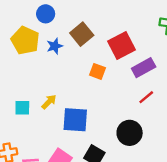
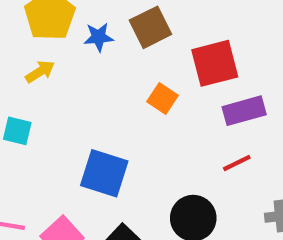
yellow arrow: (49, 102) -> (40, 72), moved

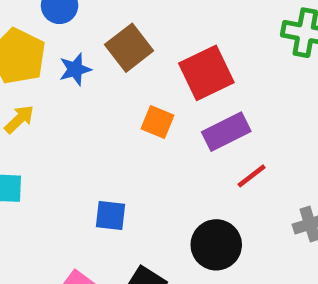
purple rectangle: (244, 111) -> (226, 132), moved
blue square: (104, 173) -> (110, 215), size x0.6

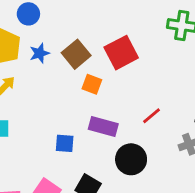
brown square: (129, 48) -> (76, 54), moved
purple rectangle: (226, 132) -> (103, 127), moved, turned 44

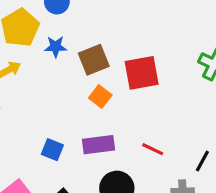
red line: (151, 116) -> (153, 149), turned 48
purple rectangle: (103, 127) -> (98, 145), turned -40

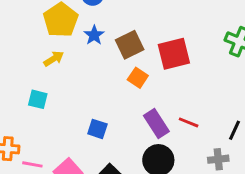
blue star: (56, 47) -> (94, 35), turned -30
purple rectangle: (98, 145) -> (156, 123), moved, turned 68

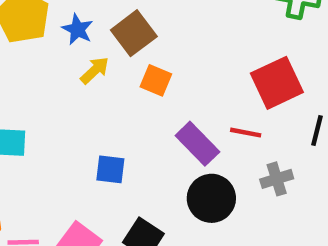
red square: (174, 54) -> (277, 83), moved
yellow arrow: (54, 59) -> (95, 70), moved
gray cross: (218, 159) -> (277, 179), moved

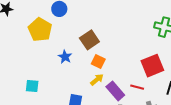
blue star: (78, 29) -> (65, 57), moved
yellow arrow: (95, 70) -> (97, 80), moved

